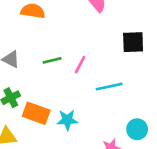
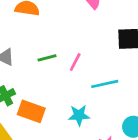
cyan star: (67, 120) -> (79, 115), moved

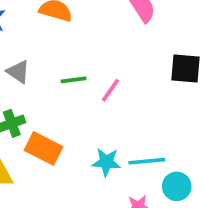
cyan line: (105, 84) -> (147, 161), moved

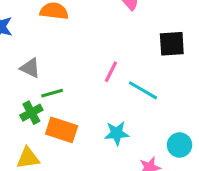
green line: (73, 80) -> (52, 93), moved
cyan line: (147, 161) -> (143, 90), moved, turned 44

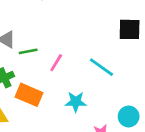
pink line: (111, 72) -> (56, 63), moved
green line: (52, 93) -> (28, 51), moved

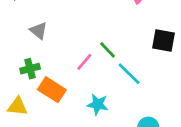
green line: (28, 51) -> (107, 50), moved, turned 48

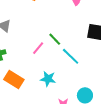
orange rectangle: (52, 90) -> (14, 80), moved

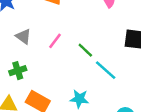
pink line: (38, 48) -> (55, 41), moved

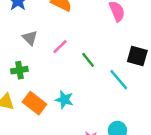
cyan line: (106, 70) -> (119, 80), moved
cyan star: (79, 99) -> (64, 100), moved

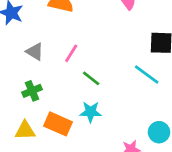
green line: (88, 60) -> (91, 78), moved

